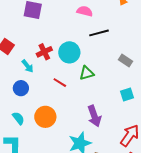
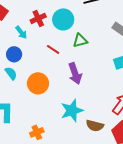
purple arrow: (94, 116) -> (75, 74), moved
cyan semicircle: (18, 118) -> (11, 73), moved

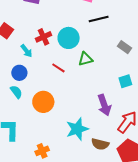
purple arrow: (75, 74) -> (104, 105), moved

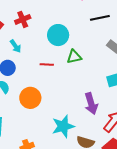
black line: (99, 19) -> (100, 18), moved
red cross: (44, 37) -> (23, 19), moved
red line: (58, 68) -> (47, 65), turned -32

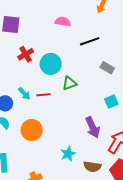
red cross: (23, 19) -> (26, 54), moved
cyan arrow: (16, 46) -> (24, 94), moved
cyan star: (63, 126) -> (68, 154), size x0.7

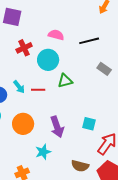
pink semicircle: (63, 22) -> (56, 35), moved
cyan square: (111, 102) -> (89, 124), moved, turned 32
purple arrow: (93, 127) -> (57, 127), moved
cyan star: (68, 154) -> (43, 152), moved

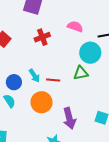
cyan circle: (48, 60) -> (90, 53), moved
orange circle: (23, 124) -> (42, 102), moved

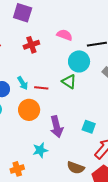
green triangle: (81, 73) -> (69, 82), turned 42

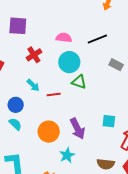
cyan circle: (79, 61) -> (69, 62), moved
cyan arrow: (23, 83) -> (33, 85), moved
orange circle: (29, 110) -> (49, 132), moved

